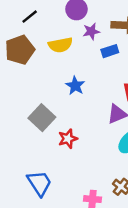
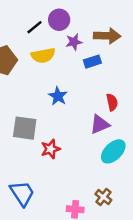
black line: (30, 17) -> (34, 27), moved
gray square: (42, 118) -> (25, 128), turned -35

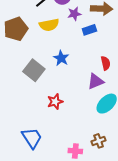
gray square: (25, 128) -> (34, 70), moved, turned 30
brown cross: (103, 197) -> (99, 141), turned 32

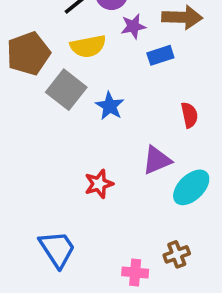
gray square: (34, 70) -> (66, 90), moved
purple triangle: (96, 81) -> (157, 160), moved

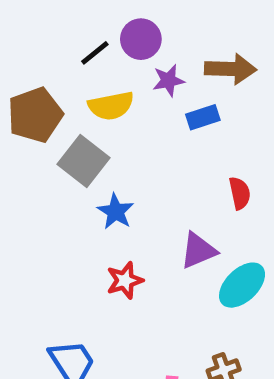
blue star: (110, 106) -> (116, 211), moved

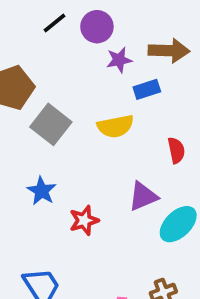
black line: (95, 53) -> (55, 23), moved
yellow semicircle: (111, 106) -> (115, 126), moved
blue star: (116, 211) -> (42, 191), moved

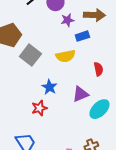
blue star: (42, 191) -> (49, 87), moved
red star: (84, 220) -> (39, 108), moved

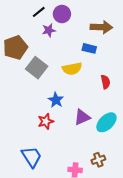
purple star: (67, 20) -> (49, 30), moved
blue rectangle: (82, 36) -> (89, 48), turned 32
purple triangle: (80, 94) -> (82, 117), moved

